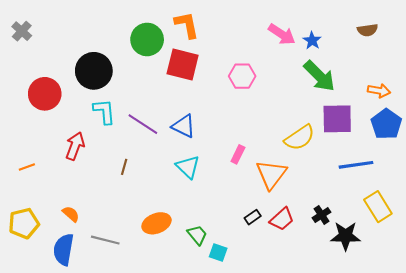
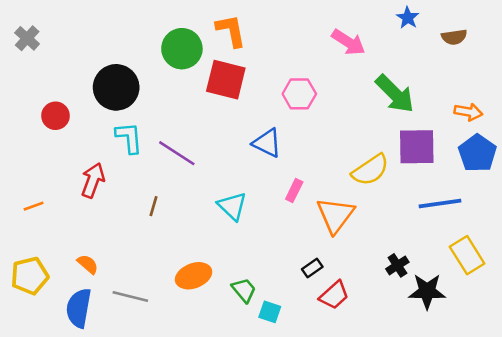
blue star: (312, 41) -> (408, 18), moved
red circle: (45, 94) -> (55, 116), size x0.7
blue triangle: (184, 126) -> (267, 143), moved
red trapezoid: (282, 219) -> (334, 295), moved

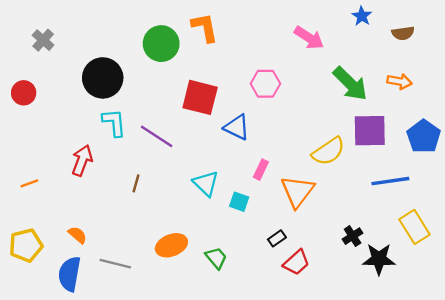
gray cross: (27, 38) -> (43, 40), moved
red square: (226, 80) -> (200, 97), moved
orange arrow: (468, 112) -> (400, 81), moved
red circle: (55, 116) -> (24, 93), moved
cyan square: (270, 312) -> (239, 202), moved

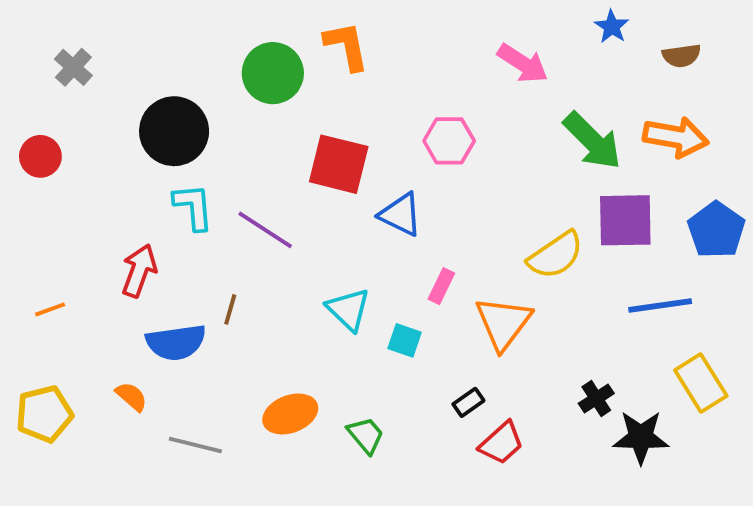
orange arrow: (400, 81) -> (676, 137), size x1.5
blue semicircle: (69, 274) -> (176, 342), moved, turned -108

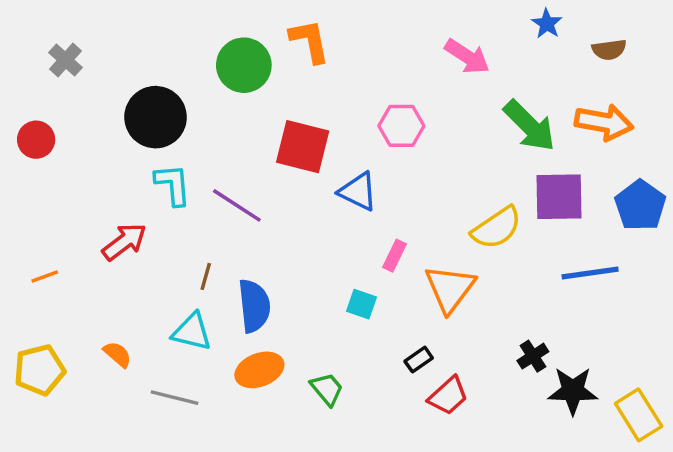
red arrow: (139, 271) -> (124, 242), turned 33
cyan triangle: (348, 309) -> (192, 332), moved, turned -30
blue semicircle: (176, 342) -> (254, 306), moved, turned -88
yellow rectangle: (701, 383) -> (639, 415), moved

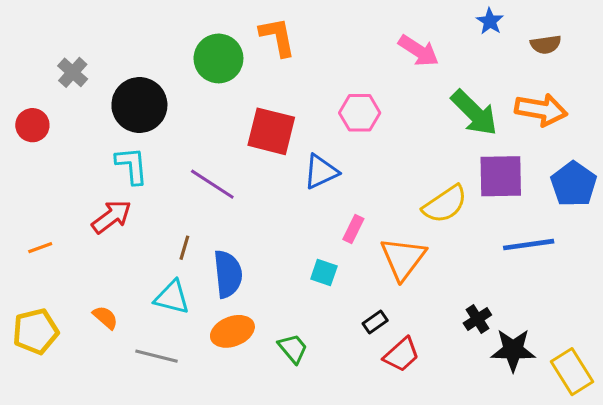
gray cross: (65, 60) -> (73, 72), moved
cyan L-shape: (173, 185) -> (132, 165), moved
blue triangle: (358, 192) -> (321, 172), turned -51

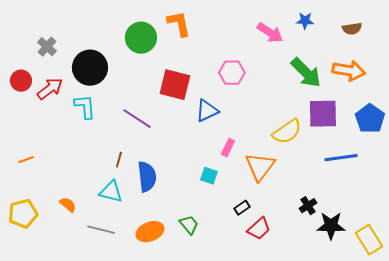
blue star: (490, 21) -> (305, 21), moved, turned -30
red arrow: (112, 217) -> (50, 89), moved
orange ellipse: (232, 331) -> (150, 232), moved

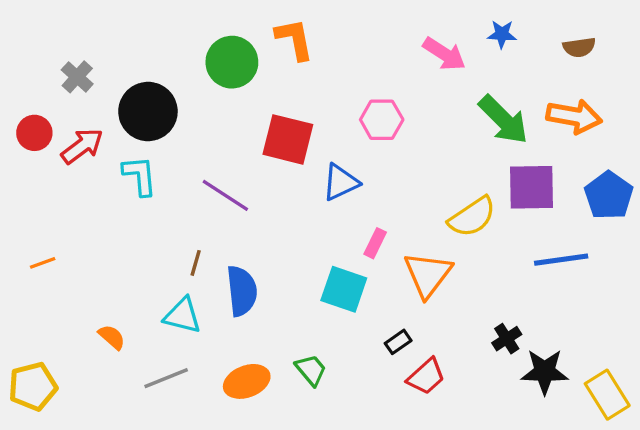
cyan square: (209, 176) -> (344, 289), size x1.6
yellow pentagon: (23, 214) -> (33, 386), moved
gray line: (101, 230) -> (166, 378), turned -36

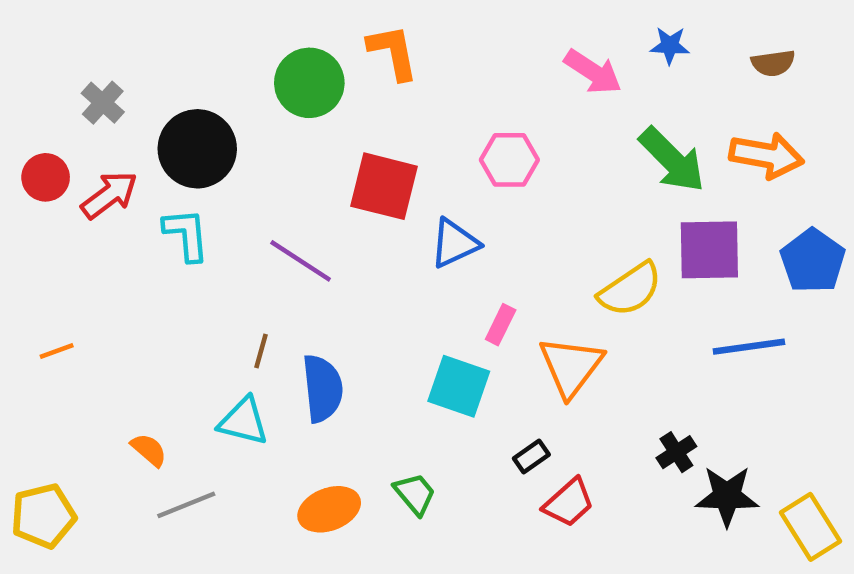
gray line: (166, 378) -> (186, 505), moved

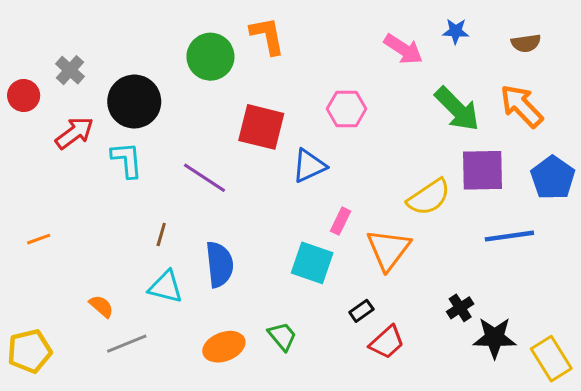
orange arrow: (767, 155) -> (521, 106), turned -144
red circle: (46, 177) -> (24, 96), moved
brown line: (261, 351) -> (161, 235), moved

